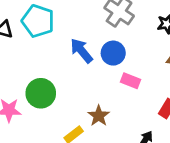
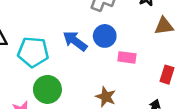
cyan pentagon: (38, 21) -> (33, 52), moved

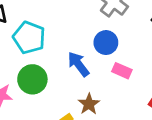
blue arrow: (75, 41) -> (78, 64), moved

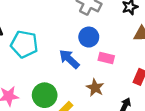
green circle: (32, 79) -> (45, 95), moved
brown star: (89, 104) -> (95, 88), moved

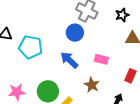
blue circle: (89, 37) -> (75, 33), moved

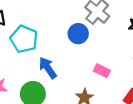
blue arrow: (69, 60) -> (48, 68), moved

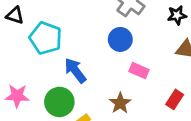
blue circle: (78, 34) -> (120, 39), moved

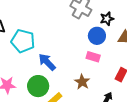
black star: (177, 15) -> (107, 19), moved
blue circle: (120, 39) -> (97, 36), moved

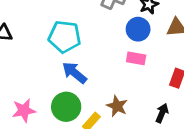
cyan pentagon: (23, 41) -> (65, 37), moved
brown star: (82, 82) -> (117, 106), moved

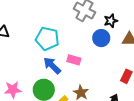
pink rectangle: (136, 58) -> (74, 60), moved

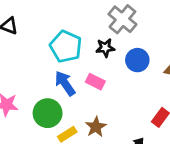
black star: (111, 21) -> (105, 48), moved

